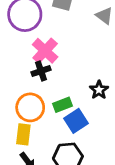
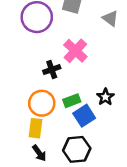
pink cross: (45, 51) -> (75, 51), moved
black star: (99, 90) -> (105, 97), moved

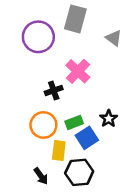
yellow rectangle: (36, 128) -> (59, 151), moved

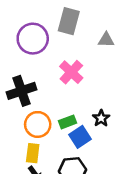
gray triangle: (114, 38) -> (106, 40), turned -35
black cross: (54, 90) -> (21, 91), moved, size x1.6
yellow rectangle: (59, 151) -> (33, 153), moved

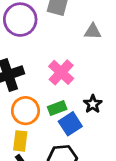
gray triangle: (106, 40) -> (93, 31), moved
pink cross: (71, 72) -> (61, 72), moved

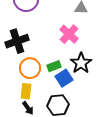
pink cross: (61, 72) -> (69, 34), moved
black star: (93, 104) -> (81, 63), size x1.5

